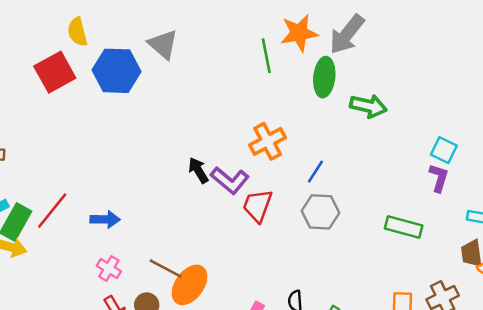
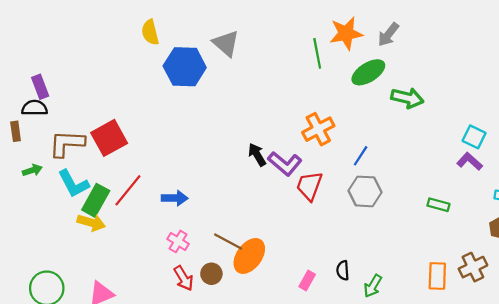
gray arrow: (347, 34) -> (388, 34), size x0.7
red square: (55, 72) -> (109, 138), moved
green ellipse: (324, 77) -> (368, 72), turned 52
purple L-shape: (439, 178) -> (470, 161), turned -65
green rectangle: (404, 227) -> (438, 205), size x0.7

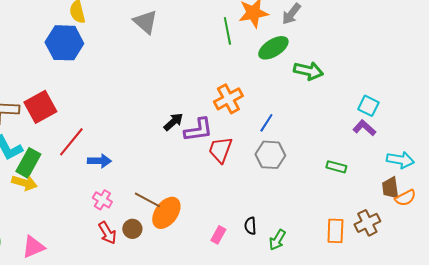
blue hexagon: (185, 67) -> (64, 43), moved
black arrow: (257, 155) -> (173, 122), turned 80
purple L-shape: (285, 164) -> (198, 130), turned -48
red line: (128, 190) -> (71, 142), moved

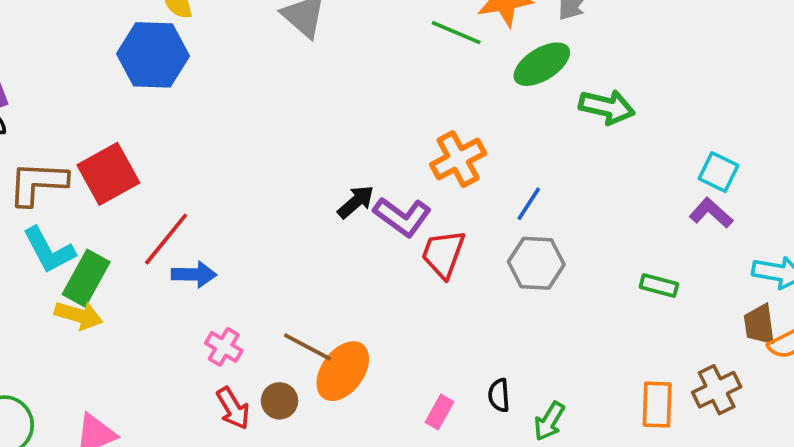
green line: (227, 31) -> (456, 33), turned -56
purple L-shape: (198, 130) -> (402, 217), turned 44
blue arrow: (99, 161) -> (194, 274), moved

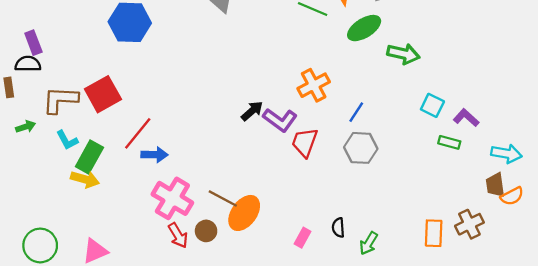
cyan square: (718, 172) -> (432, 105), moved
cyan L-shape: (49, 250) -> (67, 140), size x0.7
green rectangle: (659, 286) -> (449, 142), moved
pink cross: (224, 347) -> (172, 198), size x1.8

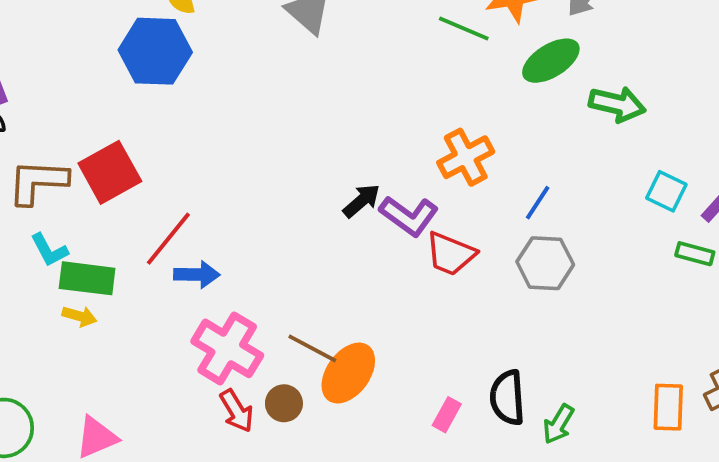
red trapezoid: (305, 142) -> (451, 254), turned -88
green rectangle: (89, 157) -> (87, 278), turned 68
yellow arrow: (85, 179) -> (79, 316), size x0.7
black semicircle: (338, 228) -> (507, 398), size x1.6

